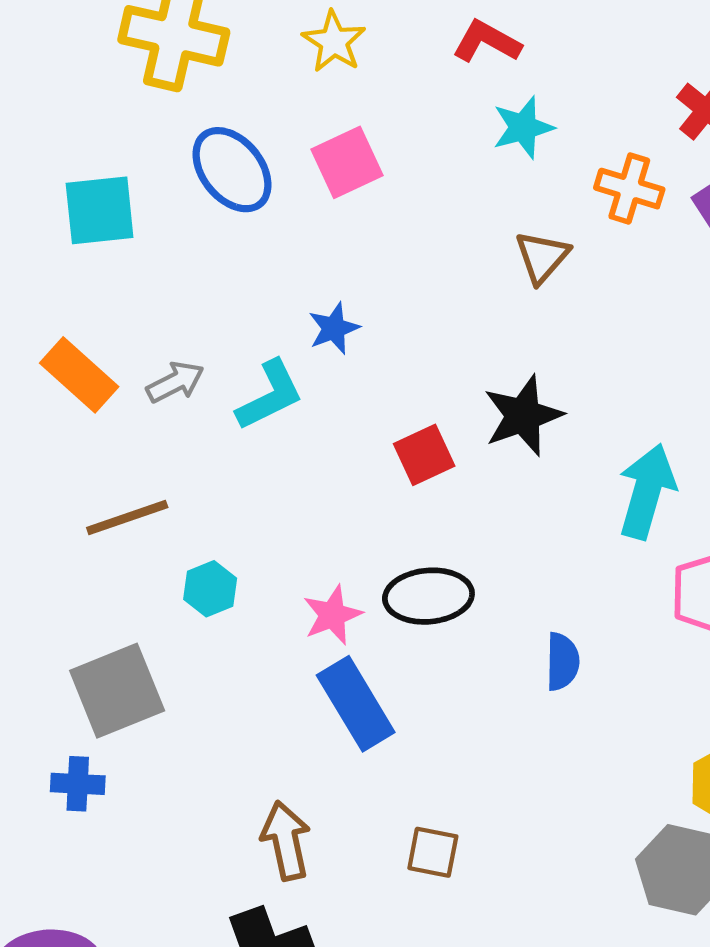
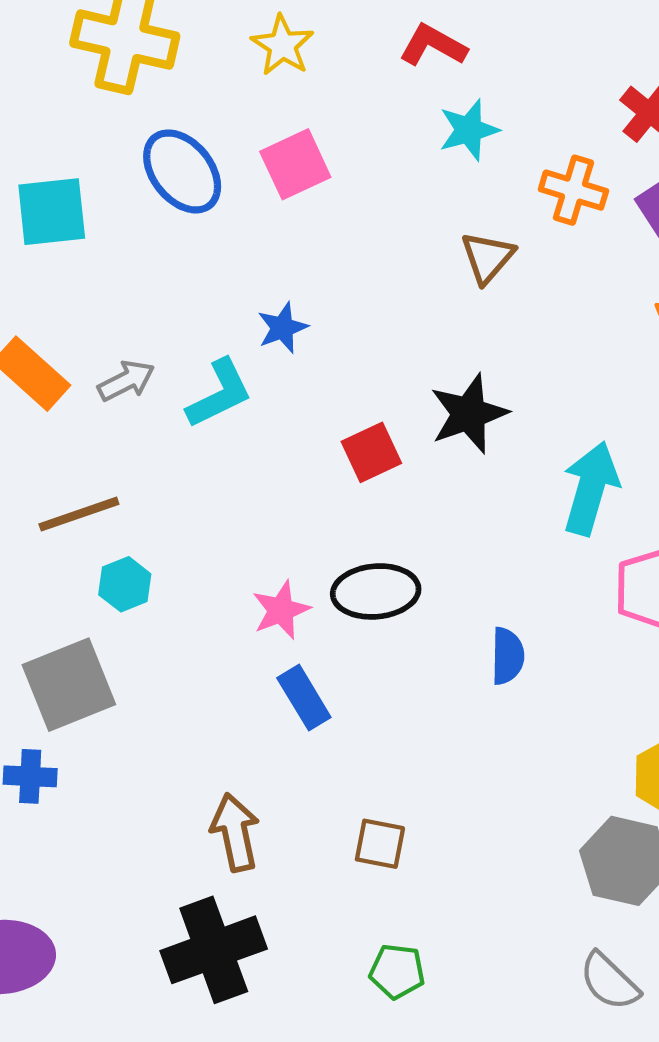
cyan hexagon: (210, 589) -> (125, 584), moved
blue rectangle: (356, 704) -> (304, 698), size x0.7

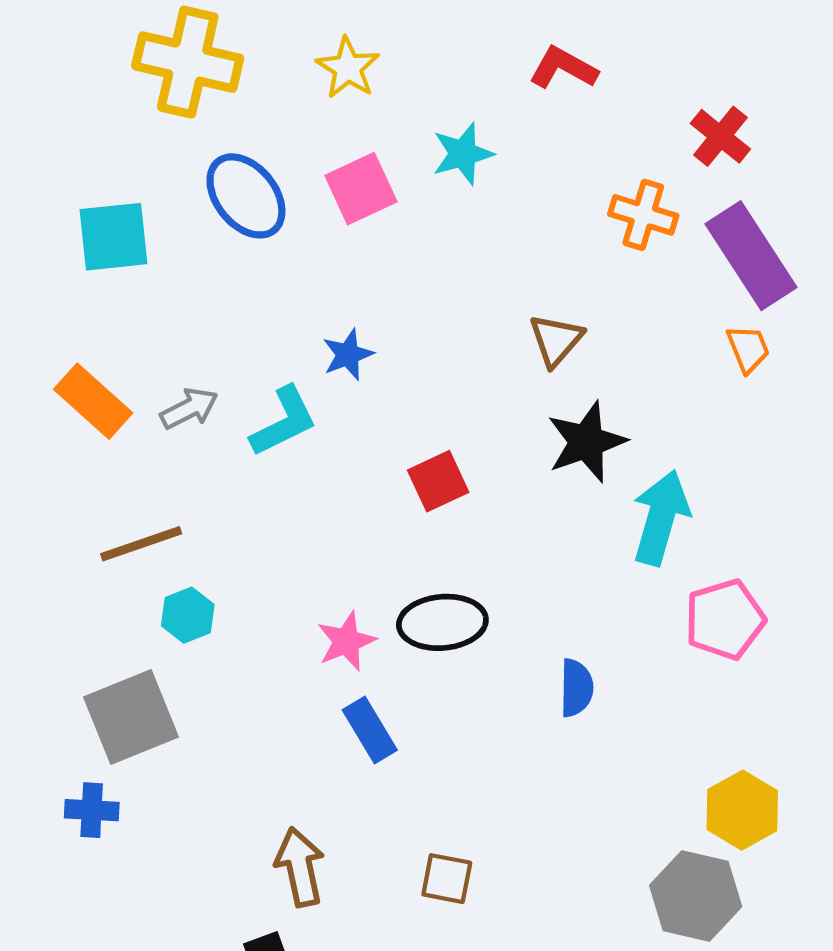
red L-shape: (433, 45) -> (563, 68), moved
cyan star: (469, 130) -> (463, 154), moved
brown triangle: (487, 257) -> (556, 340), moved
black star: (469, 414) -> (587, 442), moved

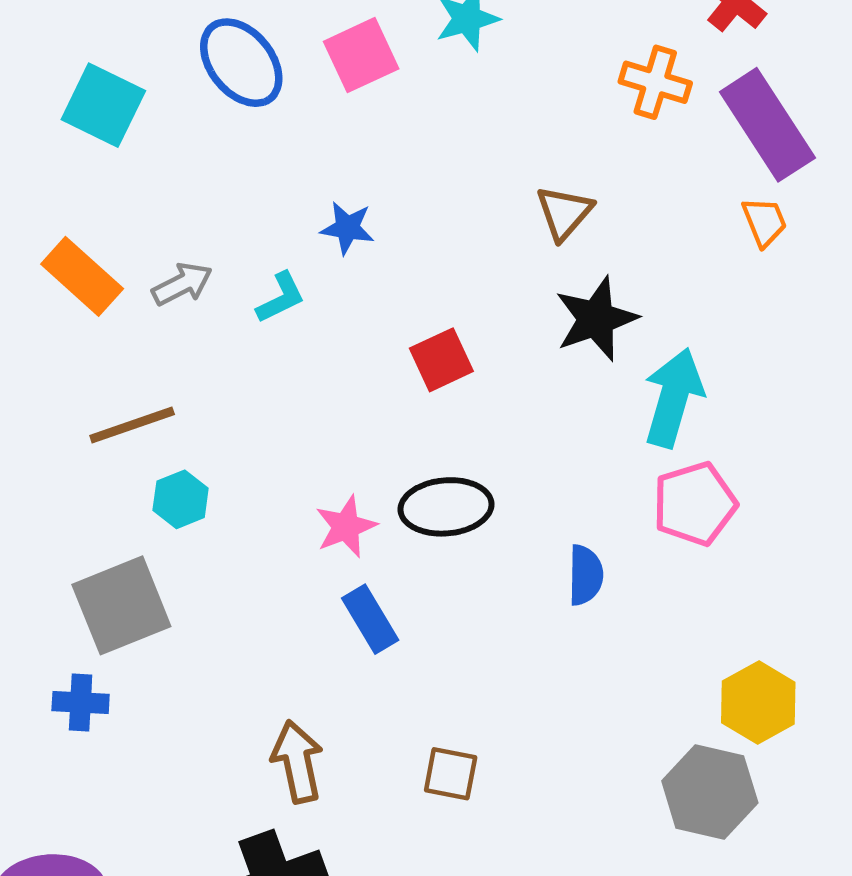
cyan square: (114, 237) -> (103, 105), turned 32
blue star: (348, 355) -> (347, 228), turned 30
cyan L-shape: (284, 422) -> (281, 298), size x0.7
pink pentagon: (725, 619) -> (695, 504), moved

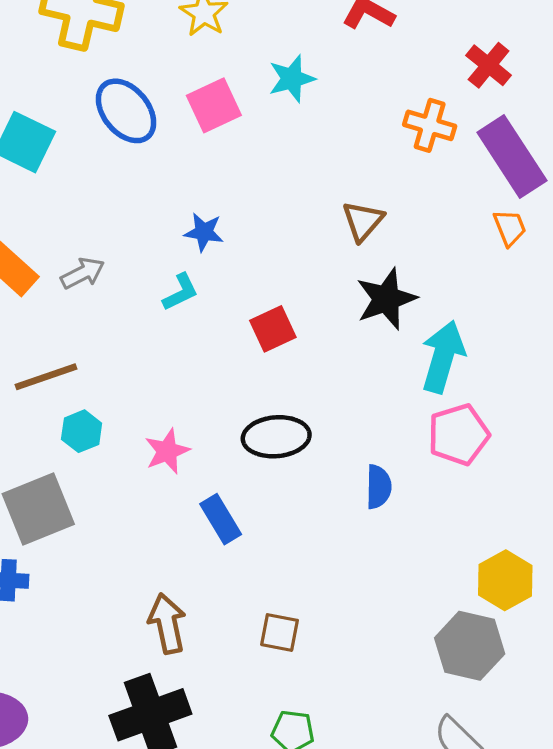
cyan L-shape: (281, 298) -> (181, 292), moved
pink star: (346, 527) -> (167, 451), moved

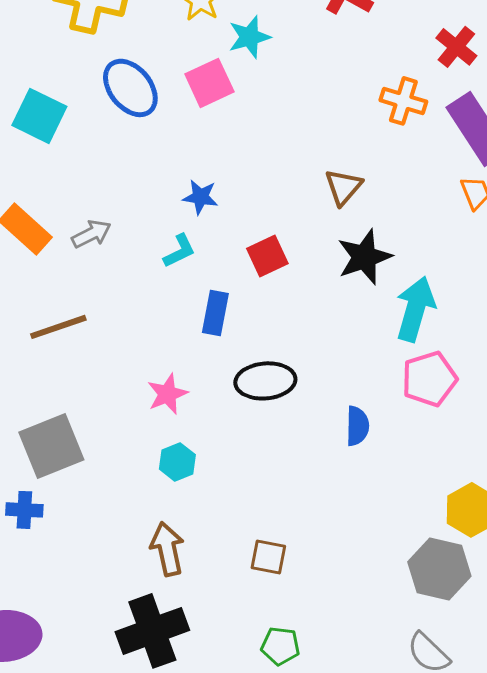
cyan star: (292, 79) -> (249, 37), moved
red square: (273, 329) -> (267, 256), moved
cyan hexagon: (82, 431) -> (177, 462), moved
blue rectangle: (221, 519) -> (215, 313), moved, turned 42

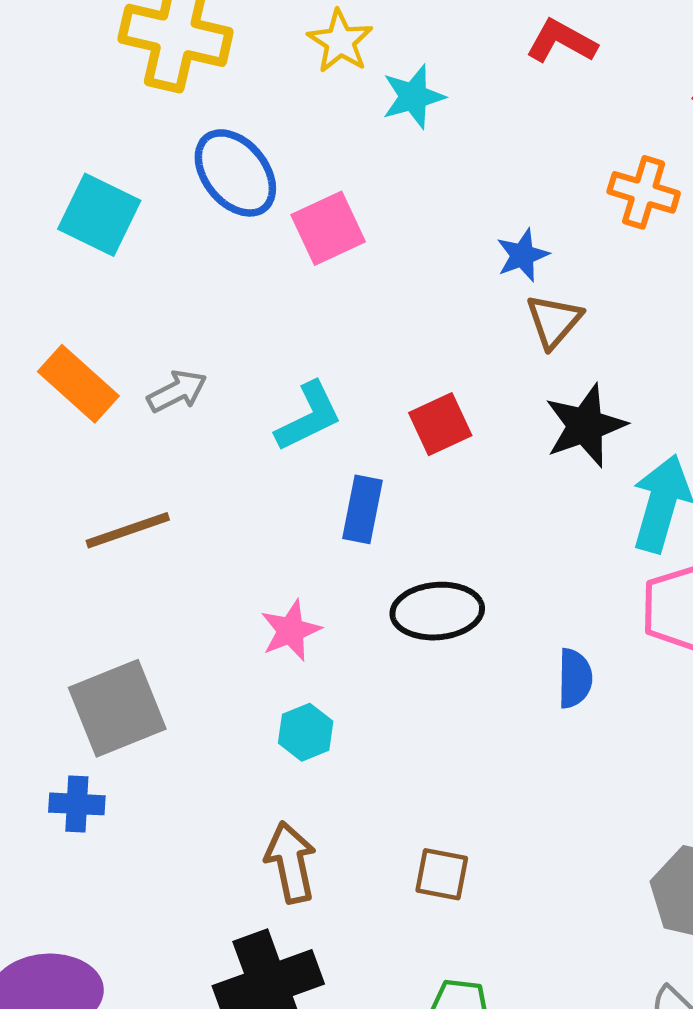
pink square: (209, 83) -> (328, 228), moved
blue star: (200, 197) -> (522, 255), moved, turned -30
cyan L-shape: (179, 251) -> (309, 417), size x1.4

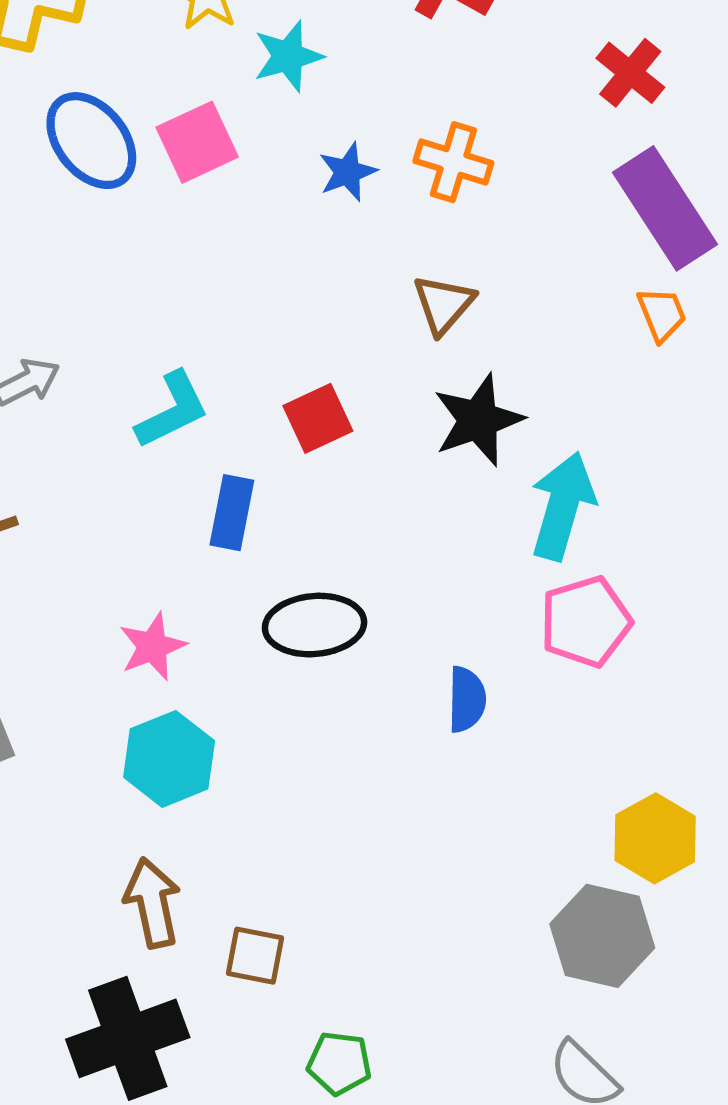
orange cross: (644, 192) -> (453, 162), moved
pink square: (328, 228) -> (197, 142), moved
blue star: (522, 255) -> (348, 172), moved
cyan hexagon: (306, 732) -> (169, 759), size x1.5
brown square: (442, 874) -> (255, 956), moved

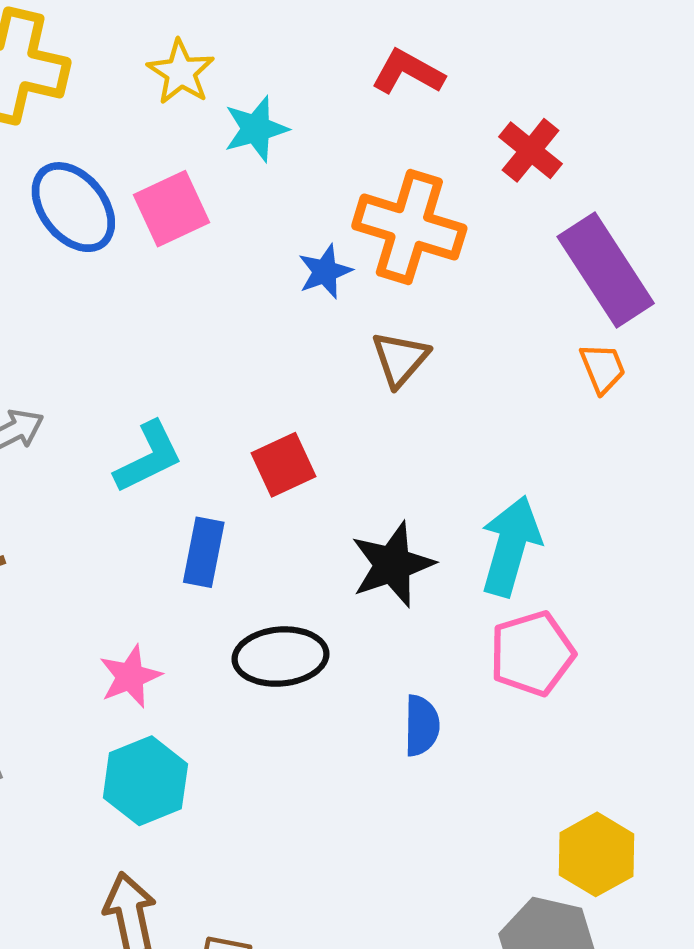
red cross: (630, 73) -> (531, 150), moved
orange cross: (453, 162) -> (409, 227), size x1.5
blue star: (348, 172) -> (325, 272), moved
black star: (478, 420) -> (392, 565), moved

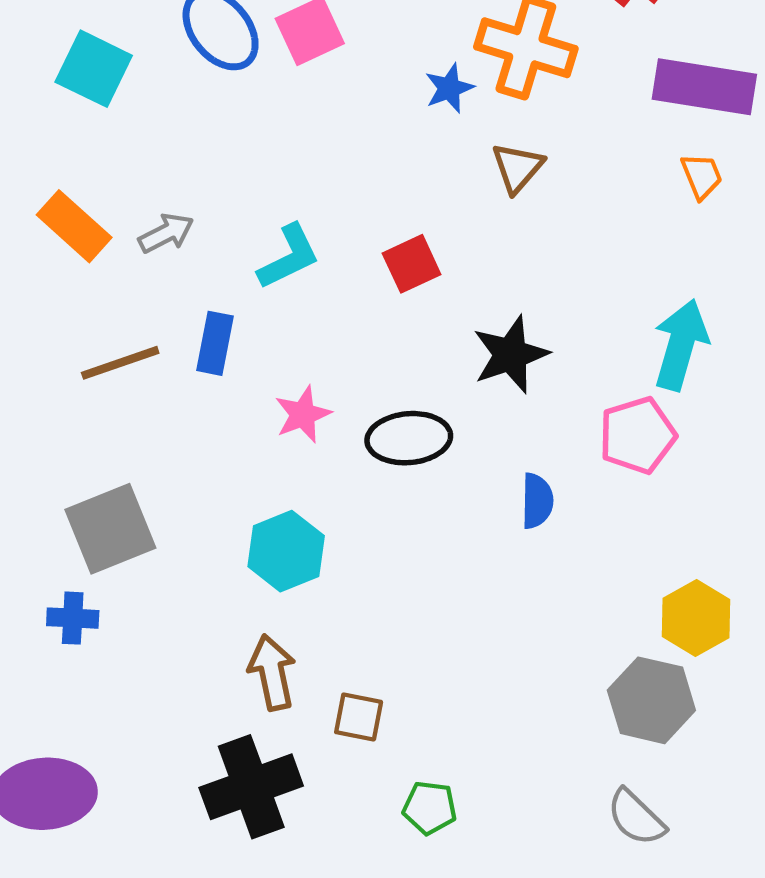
purple rectangle: (606, 270) -> (704, 87), turned -48
cyan arrow: (511, 546) -> (681, 345), moved
blue rectangle: (204, 552) -> (215, 343), moved
pink star: (130, 676) -> (303, 414), moved

